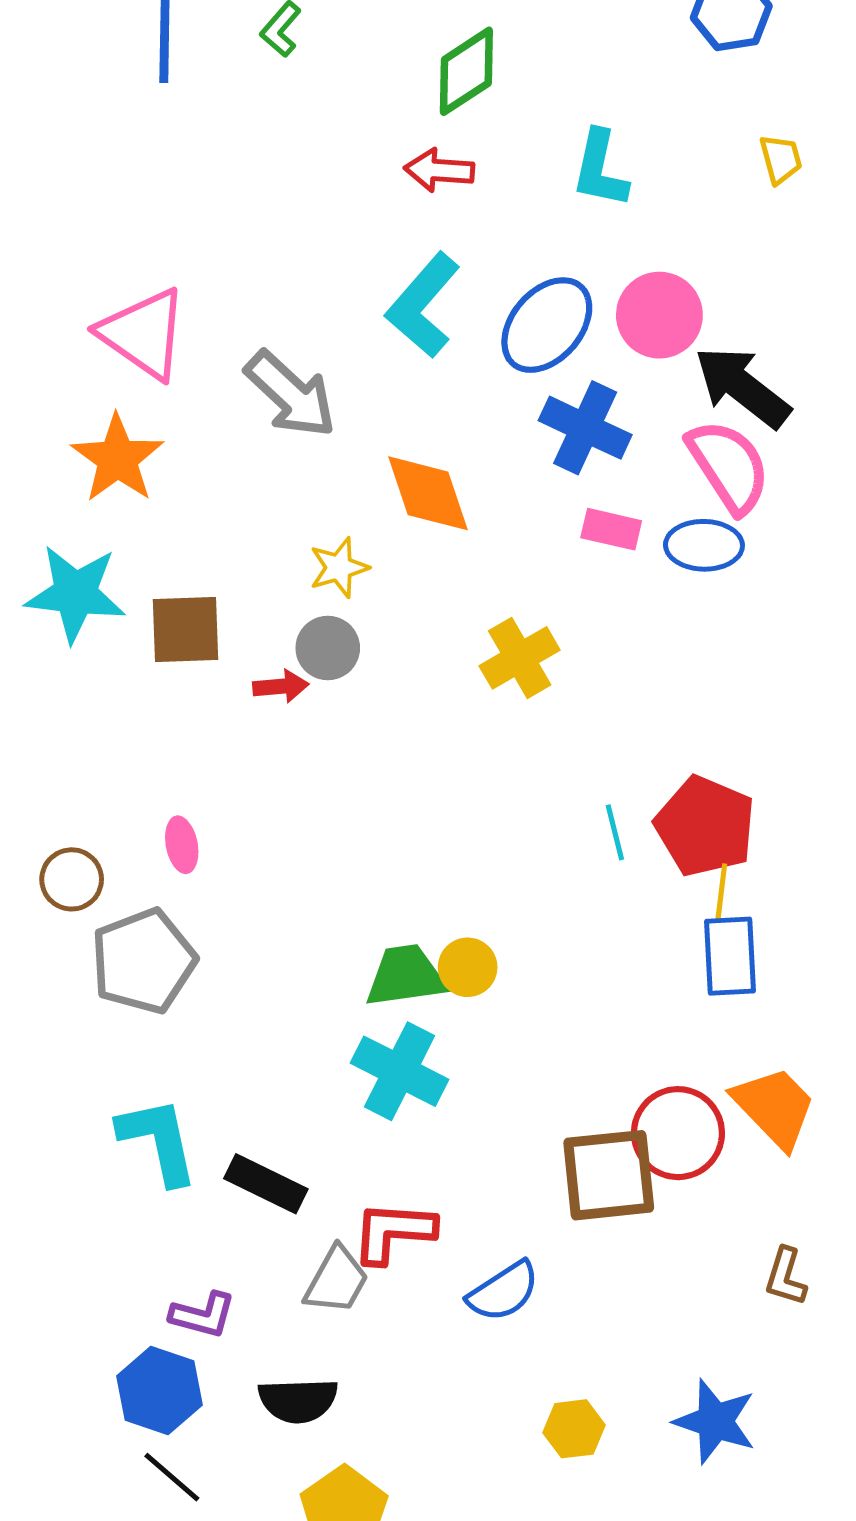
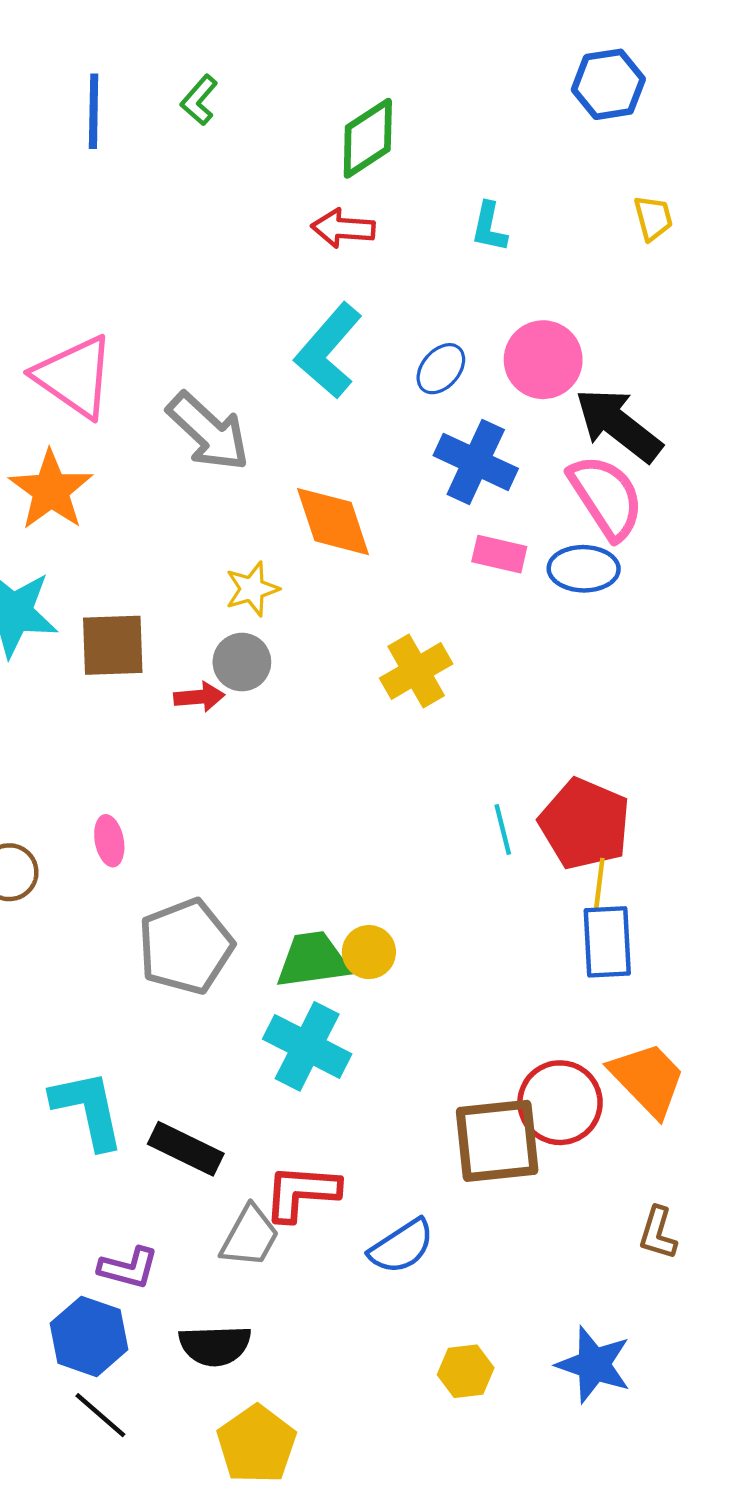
cyan L-shape: (600, 169) -> (489, 227), size x0.7
blue ellipse: (547, 325) -> (441, 369), size x0.6
gray pentagon: (143, 961) -> (186, 946), moved

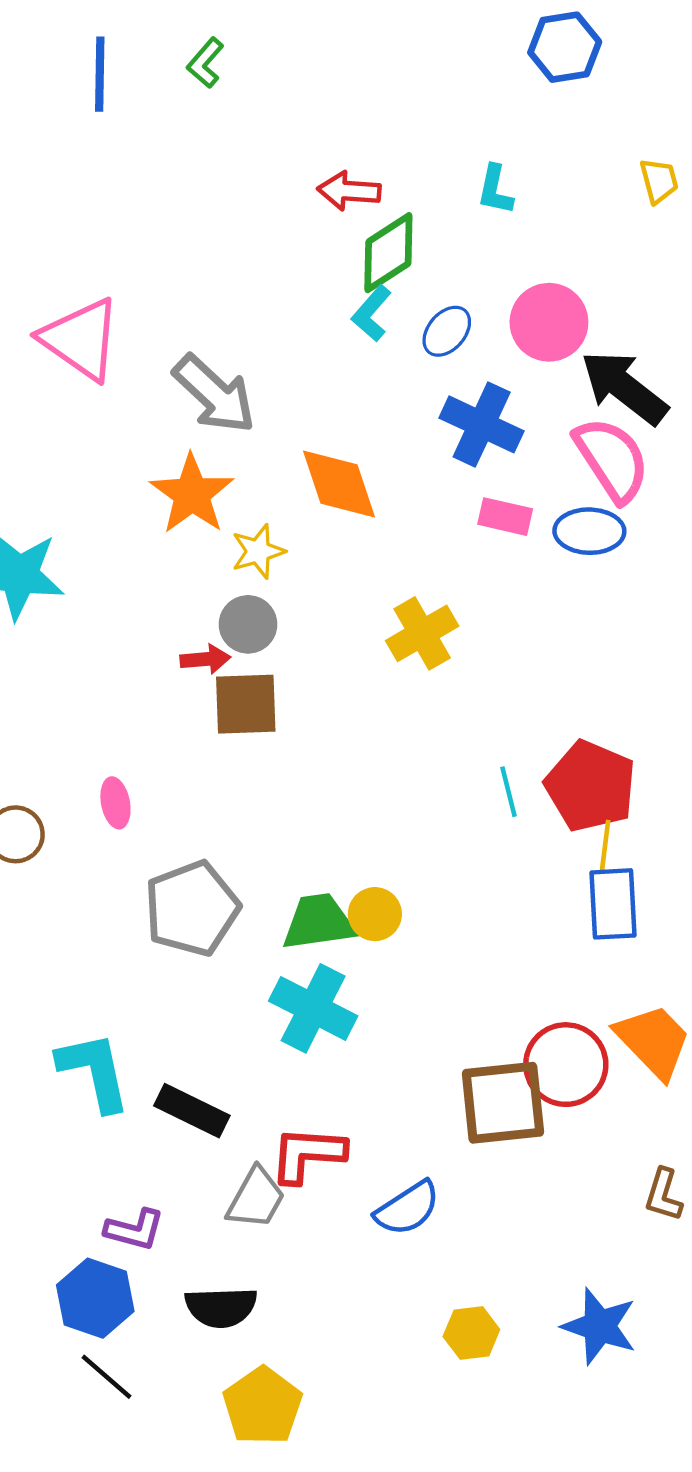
blue hexagon: (608, 84) -> (565, 47), moved
green diamond: (368, 138) -> (388, 253), moved
cyan L-shape: (328, 351) -> (372, 313), moved, size x0.6
orange star: (51, 490) -> (192, 494), moved
brown square: (113, 645) -> (246, 704), moved

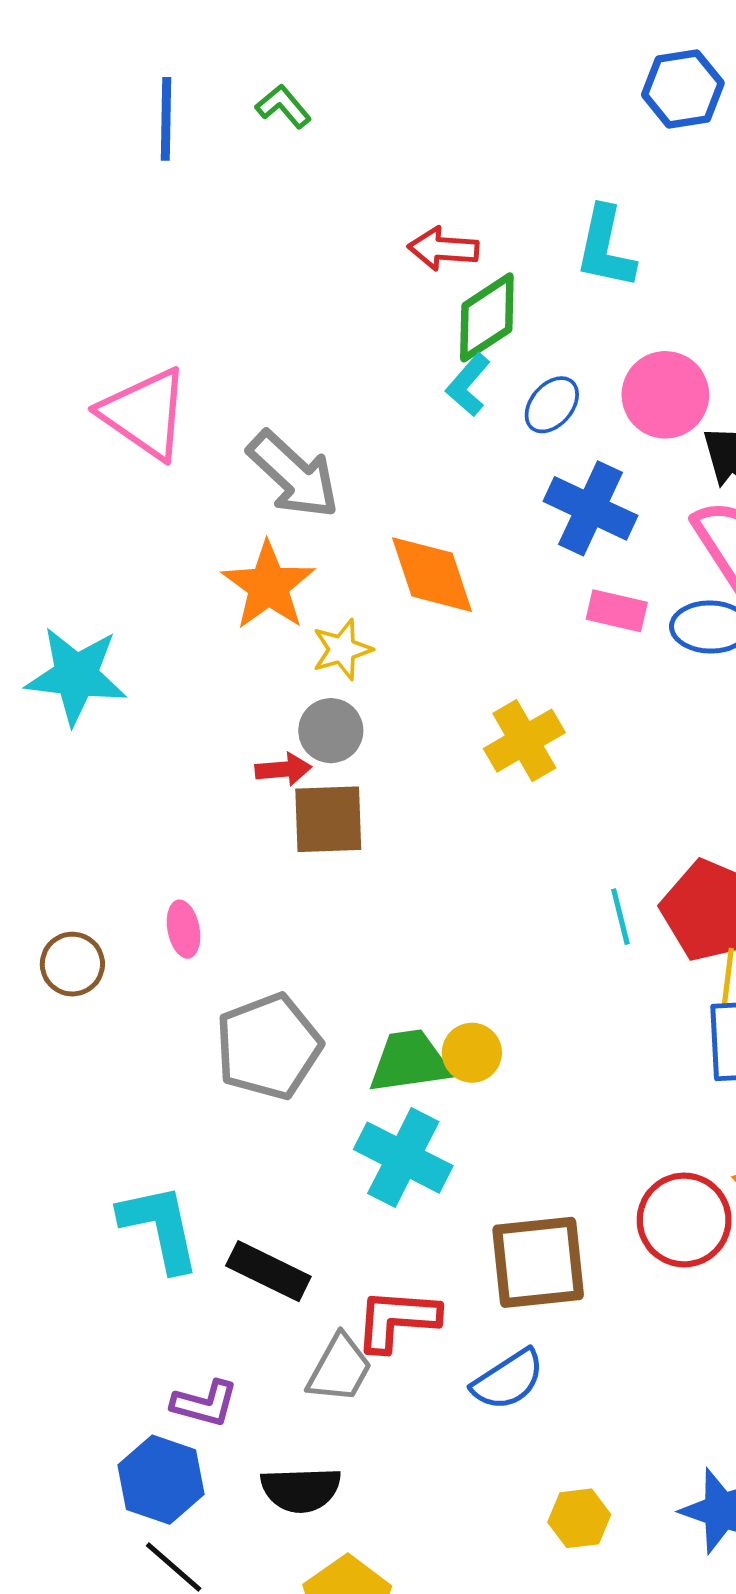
green L-shape: (205, 63) -> (283, 106), turned 99
cyan L-shape: (495, 190) -> (605, 247), size x1.5
brown square: (503, 1103) -> (538, 1262), moved

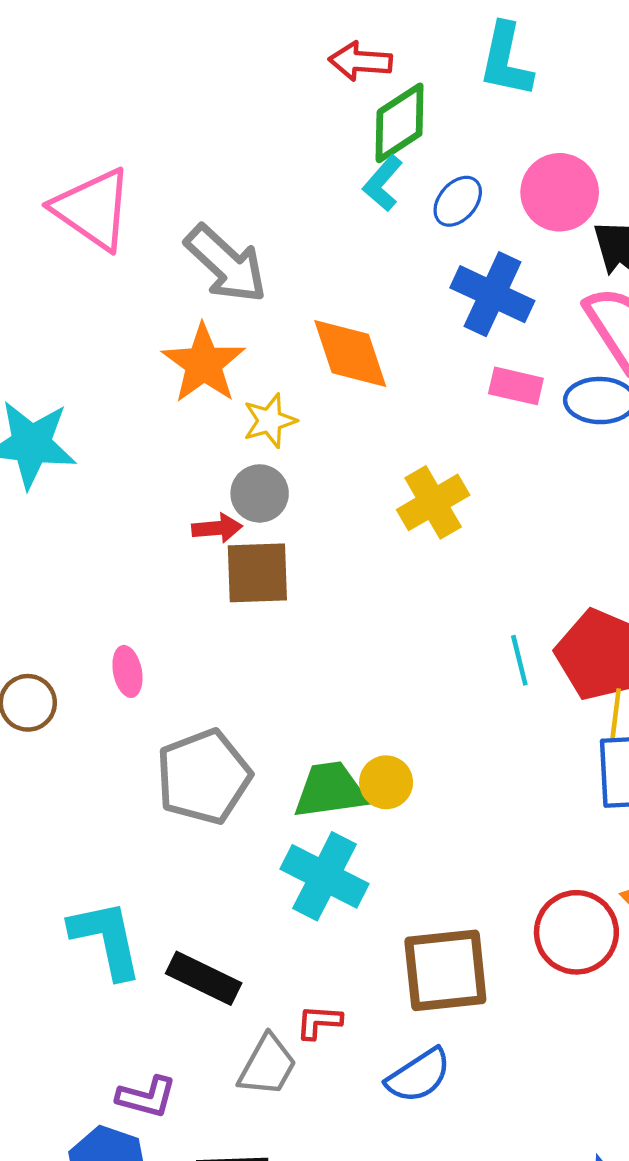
red L-shape: (397, 1320) -> (319, 1022), size x0.6

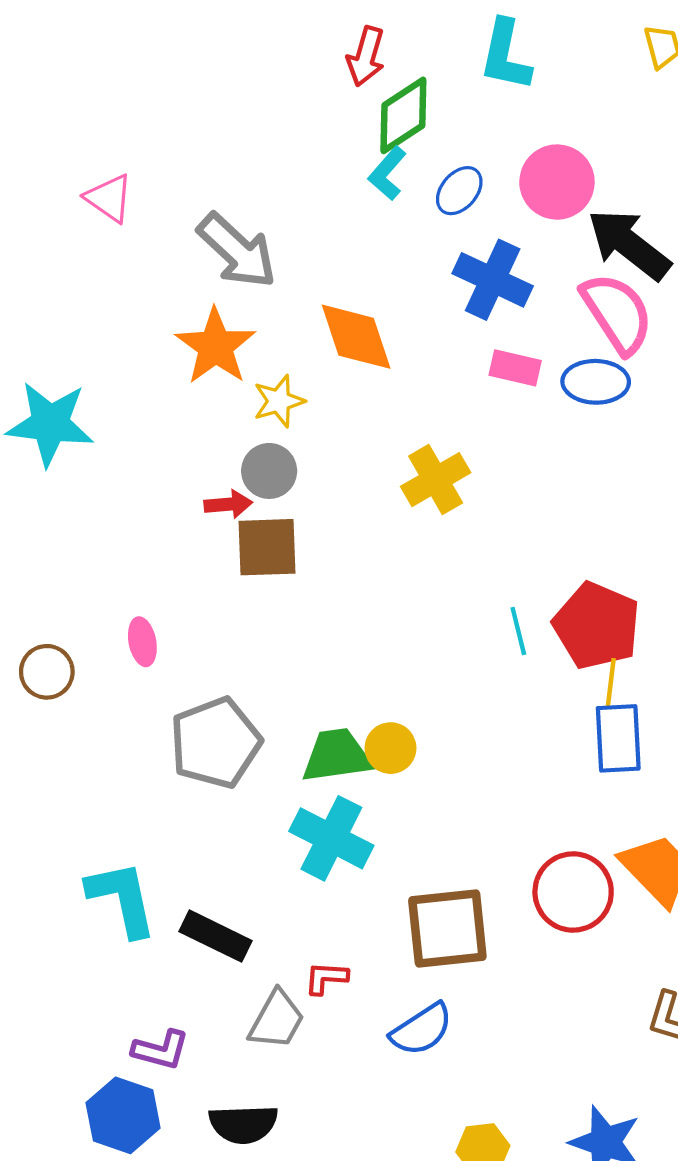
red arrow: (360, 61) -> (366, 56), turned -78
pink triangle: (93, 209) -> (109, 198), size x0.6

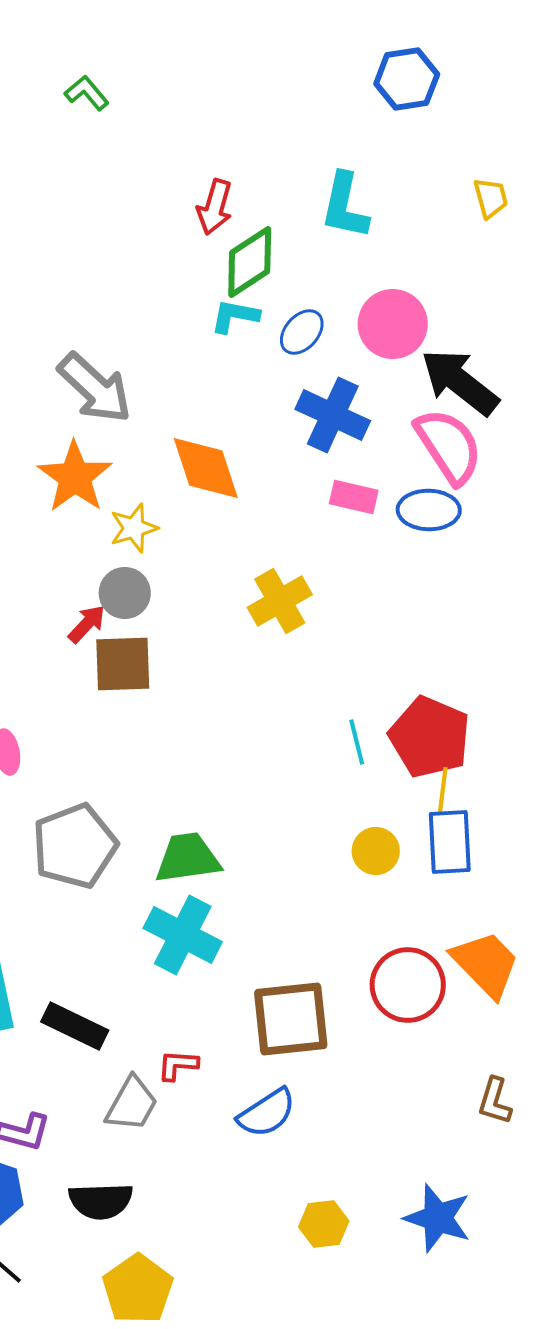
cyan L-shape: (387, 173) -> (235, 316), turned 60
red arrow: (228, 504) -> (87, 624), turned -42
yellow circle: (391, 748) -> (376, 851), moved

